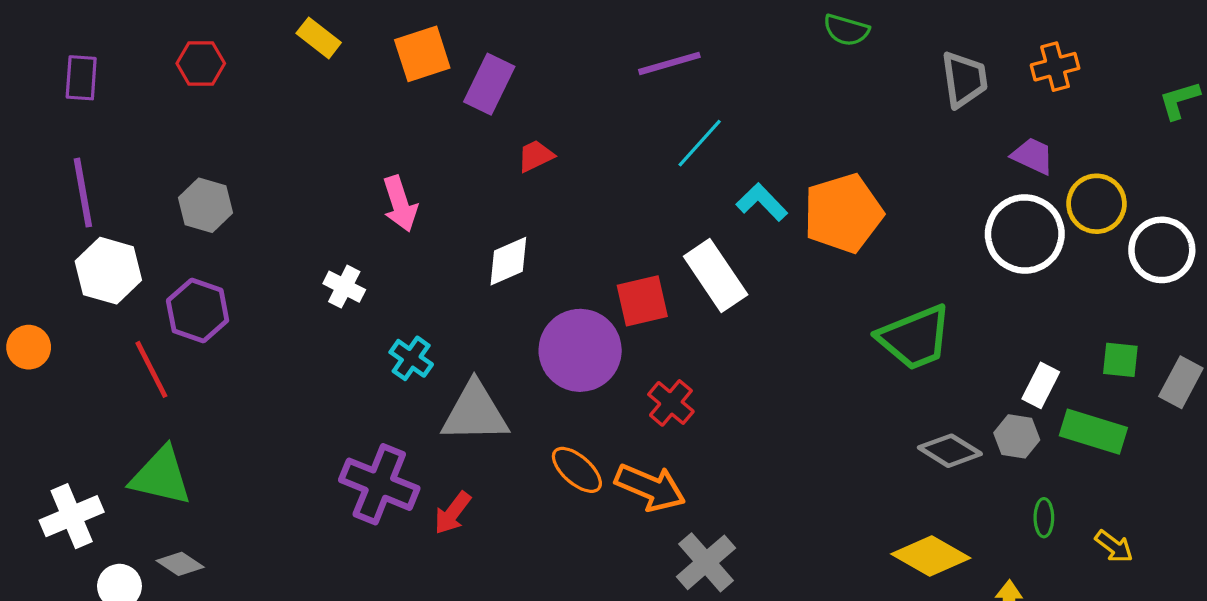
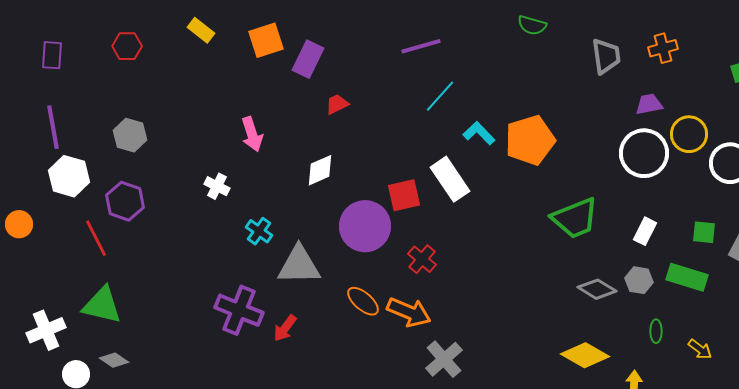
purple trapezoid: (1033, 156) -> (649, 104), turned -36
white rectangle: (1041, 385) -> (645, 231), moved

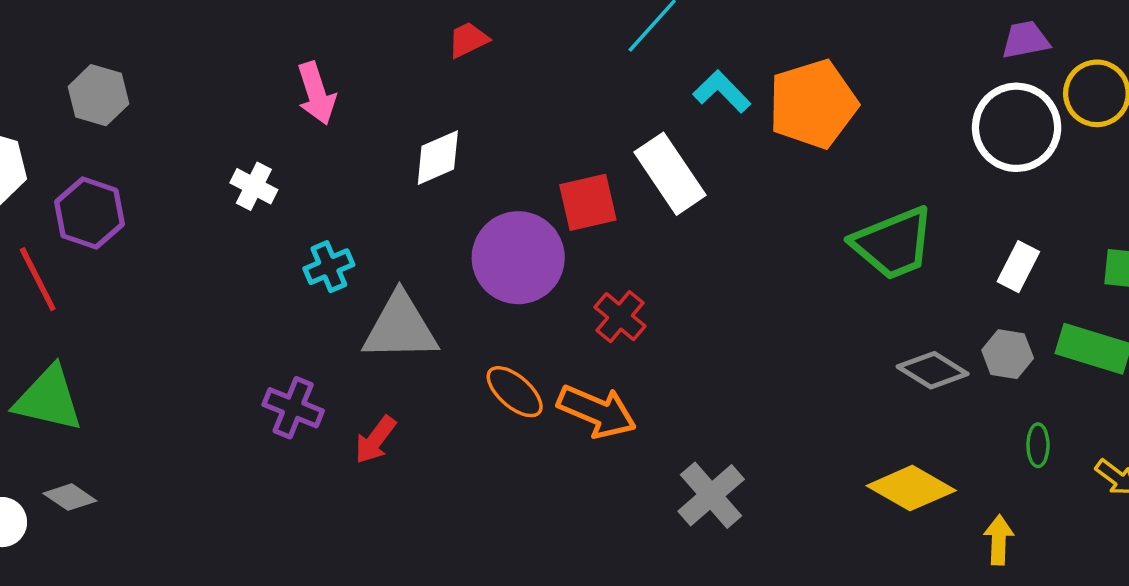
cyan cross: (259, 231) -> (329, 267), turned 32
purple cross: (239, 310) -> (293, 408), size x0.7
gray cross: (444, 359) -> (711, 495), moved

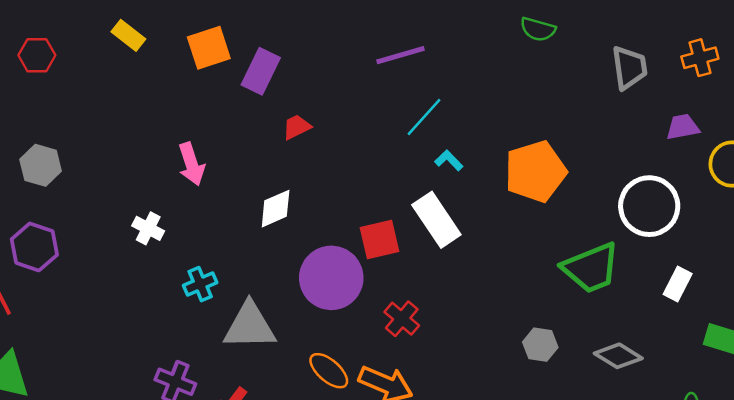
cyan L-shape: (722, 92) -> (449, 160), moved, size x0.7
white circle: (1017, 127) -> (649, 206), moved
gray hexagon: (1008, 354) -> (540, 345), moved

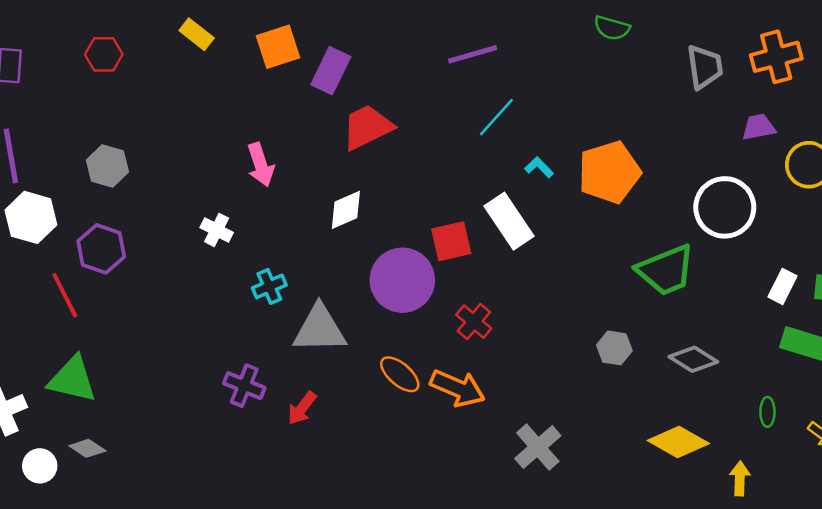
orange cross: (700, 58) -> (776, 57), size x1.4
red trapezoid: (297, 127) -> (367, 127), size x1.8
cyan L-shape: (449, 160) -> (539, 167), moved
white rectangle: (678, 284) -> (782, 286), moved

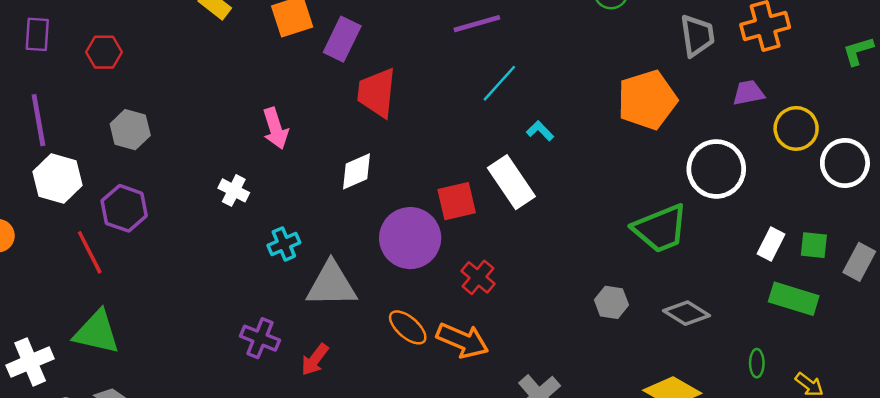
red hexagon: (104, 54) -> (104, 52), moved
red trapezoid: (367, 127) -> (377, 93), turned -58
orange pentagon: (609, 172) -> (647, 100), moved

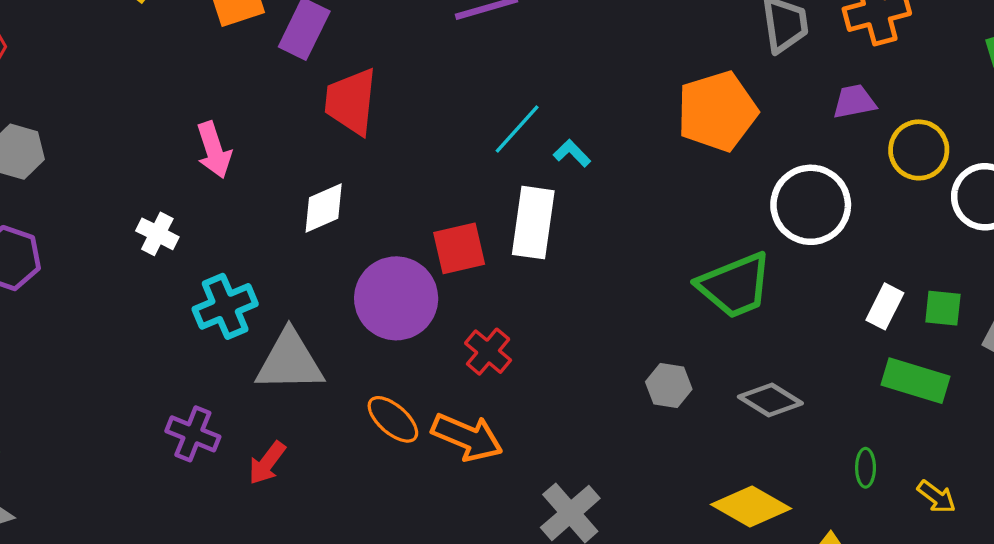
cyan line: (499, 83) -> (517, 129), moved
white rectangle: (511, 182) -> (533, 223), turned 42
cyan cross: (284, 244) -> (225, 306), size x1.4

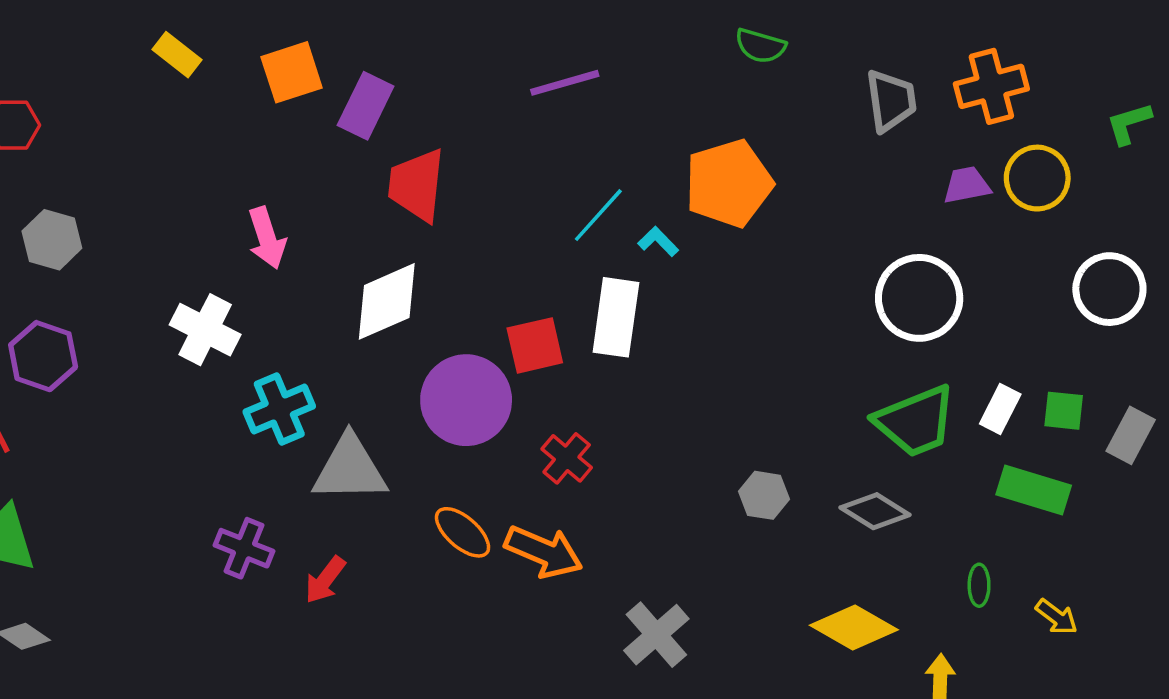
orange pentagon: (717, 111) -> (729, 183), moved
yellow circle: (919, 150) -> (1037, 178), moved
white diamond: (324, 208) -> (387, 301), size x1.4
white cross: (157, 234) -> (205, 330), size x1.5
green trapezoid: (735, 285) -> (916, 421), moved

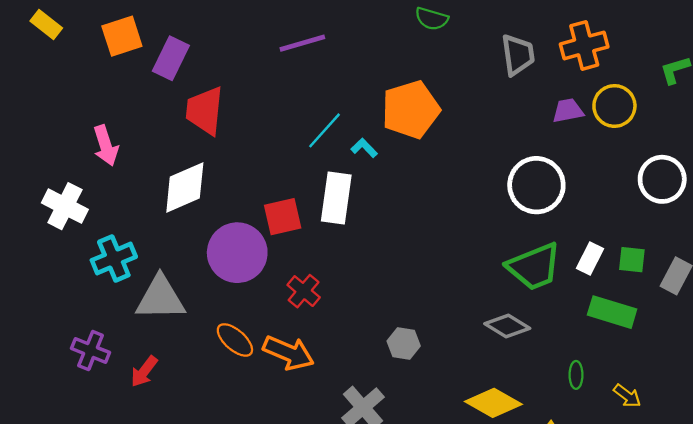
gray hexagon: (764, 495) -> (404, 343), moved

